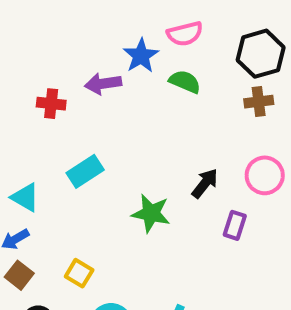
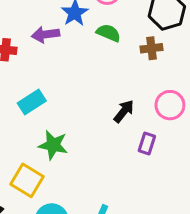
brown cross: (259, 102) -> (151, 48), moved
green star: (151, 213) -> (53, 145), moved
yellow square: (79, 273) -> (27, 180), size x1.5

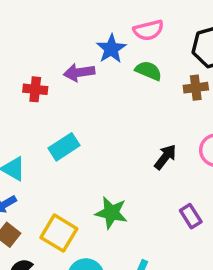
purple rectangle: (147, 143) -> (191, 216), moved, turned -50
green star: (53, 145) -> (111, 213), moved

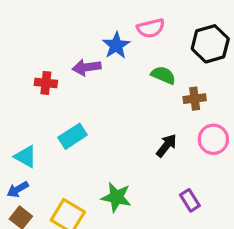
green semicircle: (148, 71) -> (163, 75), moved
brown cross: (196, 88) -> (195, 99), moved

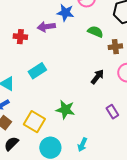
blue star: (116, 45) -> (65, 13), turned -30

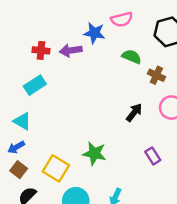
red cross: (20, 37) -> (41, 50), moved
brown cross: (115, 47) -> (156, 75), turned 32
cyan rectangle: (37, 71) -> (35, 85), moved

